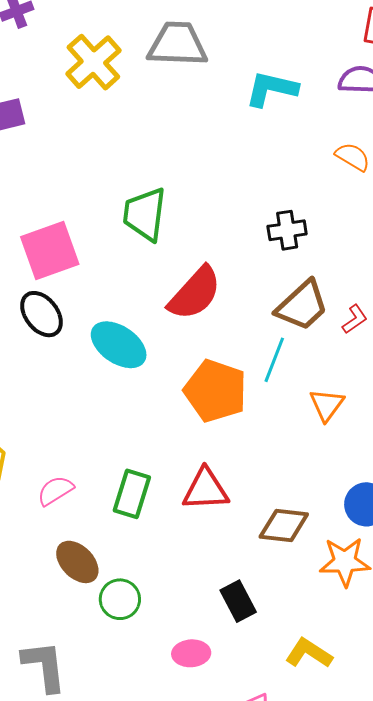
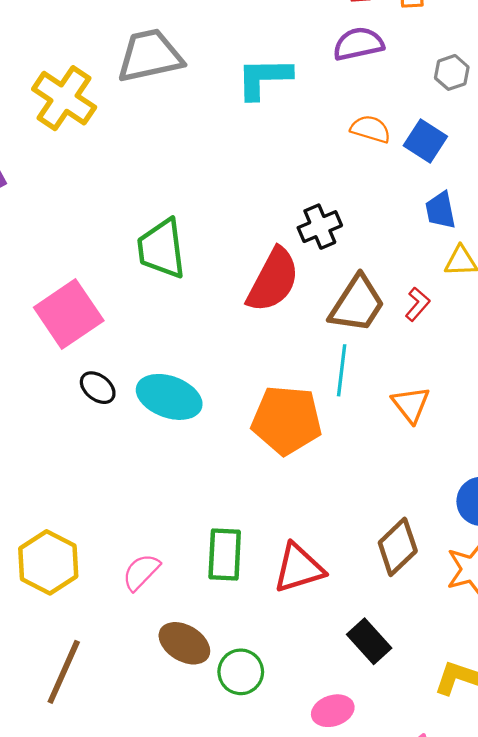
red semicircle: (195, 293) -> (273, 280), moved
black ellipse: (42, 314) -> (98, 388), moved, size x0.7
red triangle: (206, 490) -> (299, 568), moved
brown diamond: (284, 525) -> (398, 547), turned -36

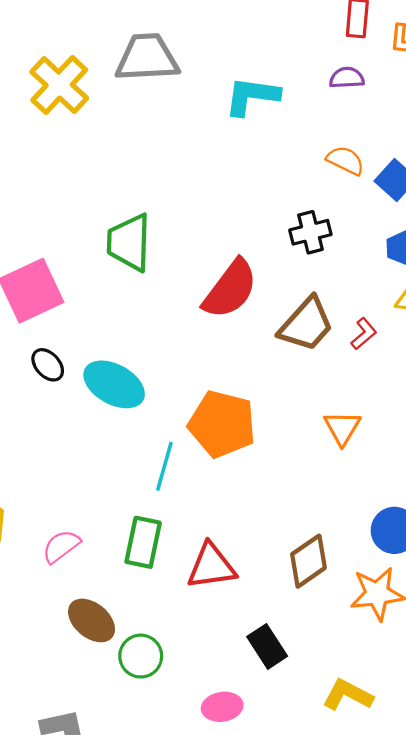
purple semicircle: (358, 44) -> (347, 78), size x0.7
black cross: (320, 227) -> (310, 232), moved
cyan line: (342, 370) -> (164, 466), moved

